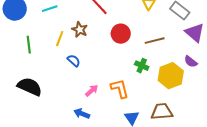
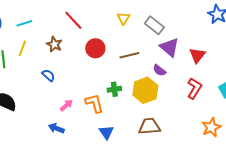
yellow line: (60, 39) -> (22, 48), moved
purple semicircle: (191, 62) -> (159, 70), moved
green cross: (142, 66) -> (114, 89), moved, turned -32
brown trapezoid: (162, 112) -> (149, 126), moved

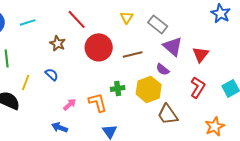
yellow line: (22, 48) -> (26, 82), moved
red circle: (95, 48) -> (99, 47), size x1.4
brown trapezoid: (149, 126) -> (168, 114), moved, turned -120

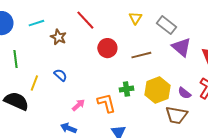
brown star: (58, 43) -> (58, 37), moved
red circle: (99, 47) -> (107, 48), size x0.7
purple semicircle: (163, 69) -> (184, 93), moved
brown trapezoid: (168, 114) -> (176, 115), turned -45

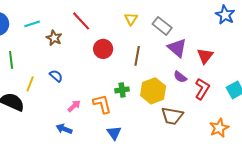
brown line: (141, 55) -> (137, 56), turned -66
purple semicircle: (184, 93) -> (180, 77), moved

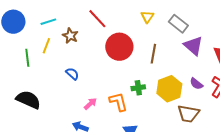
red circle: (103, 49) -> (119, 47), size x1.4
purple semicircle: (180, 77) -> (196, 84), moved
yellow line: (30, 84) -> (46, 46), moved

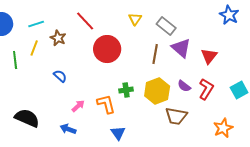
brown line: (153, 54) -> (155, 54), moved
black semicircle: (28, 100) -> (27, 118), moved

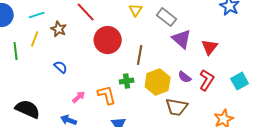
brown line: (155, 54) -> (140, 55), moved

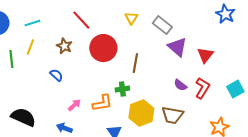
brown star: (59, 29) -> (64, 46), moved
yellow hexagon: (158, 82) -> (141, 113), moved
orange L-shape: (107, 95) -> (102, 103), turned 95

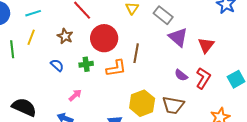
green cross: (122, 89) -> (86, 64), moved
orange L-shape: (102, 103) -> (116, 68), moved

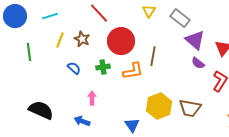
yellow line: (31, 37) -> (60, 40), moved
purple semicircle: (181, 75) -> (198, 63), moved
pink arrow: (75, 95) -> (92, 98), turned -48

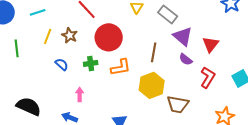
brown line: (153, 56) -> (154, 52), moved
yellow hexagon: (159, 106) -> (152, 85), moved

